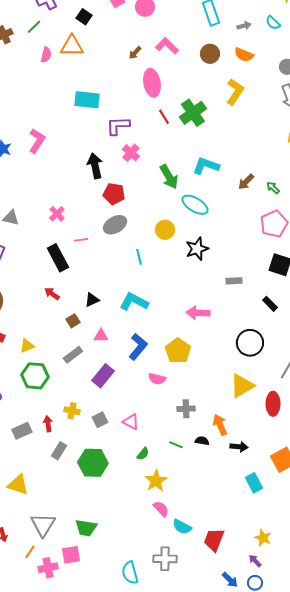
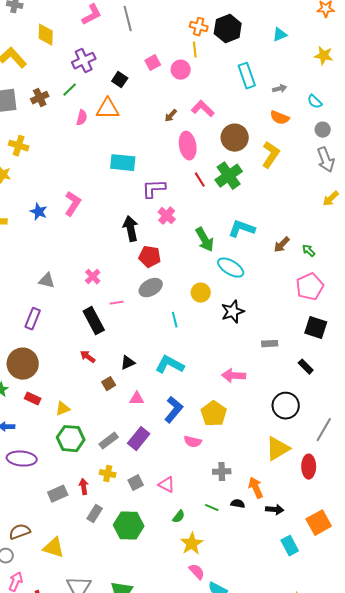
cyan semicircle: (273, 23) -> (315, 102), moved
brown circle: (210, 54) -> (235, 138), moved, size x1.4
gray rectangle: (73, 355) -> (109, 441), moved

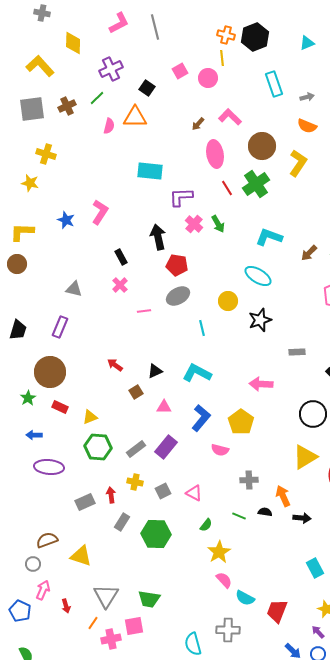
green arrow: (205, 240) -> (218, 224), moved, size x0.7
black rectangle: (94, 321) -> (121, 257), moved, size x0.6
cyan rectangle: (290, 546) -> (315, 568), moved

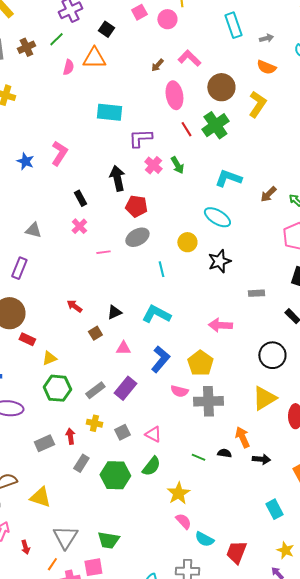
red rectangle: (60, 407) -> (27, 339), moved
gray cross: (249, 480) -> (208, 401), moved, size x1.6
green semicircle: (206, 525) -> (151, 466), moved, size x1.5

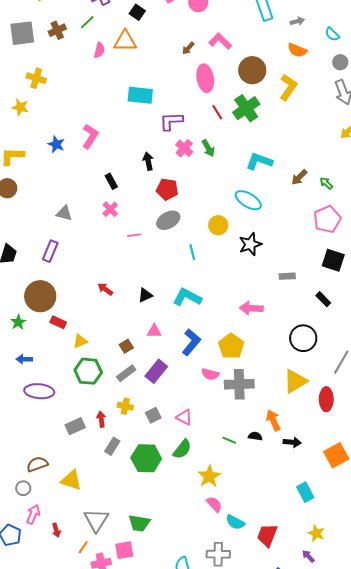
black arrow: (117, 178) -> (148, 161), size x0.7
brown square: (95, 333) -> (126, 346), moved

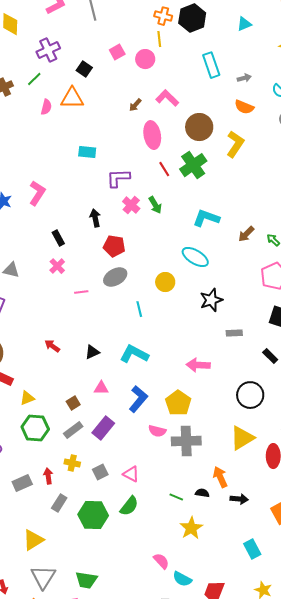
cyan rectangle: (140, 95) -> (87, 152), size x0.7
black star: (250, 244) -> (211, 300), moved
yellow star: (209, 476) -> (191, 528), moved
yellow triangle: (71, 480) -> (33, 540), moved, turned -50

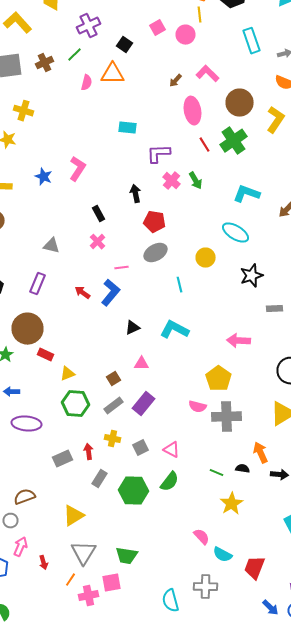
red arrow: (52, 346) -> (82, 293), moved
blue L-shape: (138, 399) -> (110, 293), moved

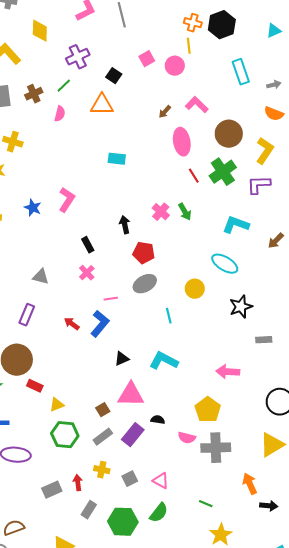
pink semicircle: (86, 83) -> (60, 114), moved
purple L-shape: (158, 154) -> (259, 185), moved
pink triangle: (142, 364) -> (131, 395), size x1.8
black semicircle: (242, 469) -> (158, 420), moved

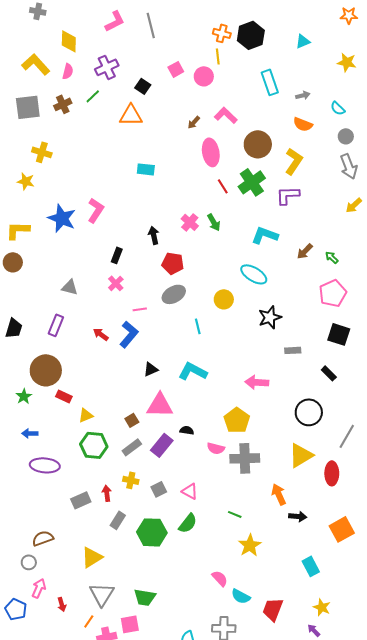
pink semicircle: (60, 114) -> (68, 71), moved
blue star: (33, 208) -> (62, 218), size x1.6
black rectangle: (88, 245) -> (117, 255), turned 49

